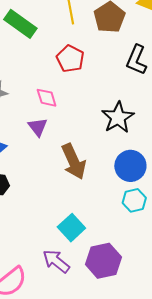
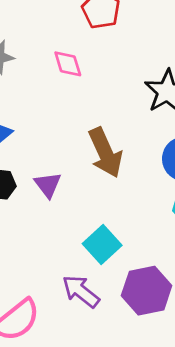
purple triangle: (38, 127) -> (48, 185), moved

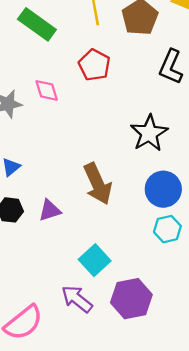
pink diamond: (68, 64) -> (47, 90), moved
purple triangle: (48, 185) -> (50, 210), turned 50

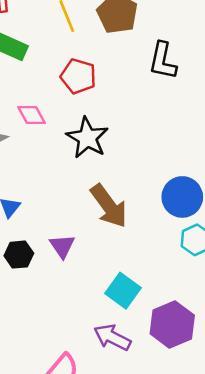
black star: (149, 133) -> (87, 138), moved
purple triangle: (50, 210) -> (62, 246), turned -35

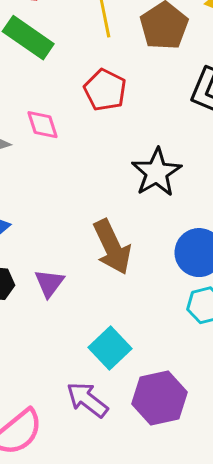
black star: (87, 138) -> (157, 172), moved

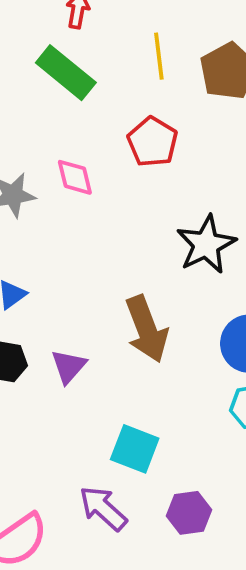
cyan square: (110, 348) -> (135, 449), turned -30
purple hexagon: (159, 398) -> (189, 513), size x0.7

